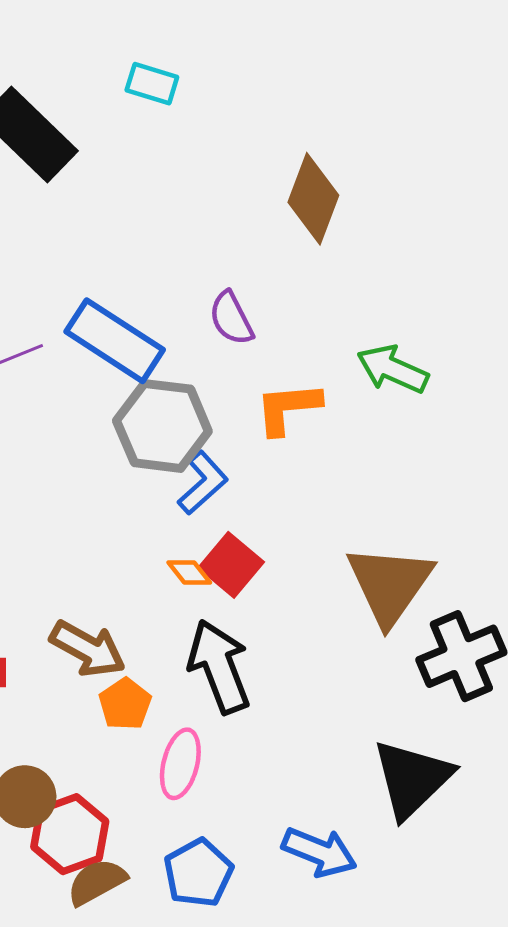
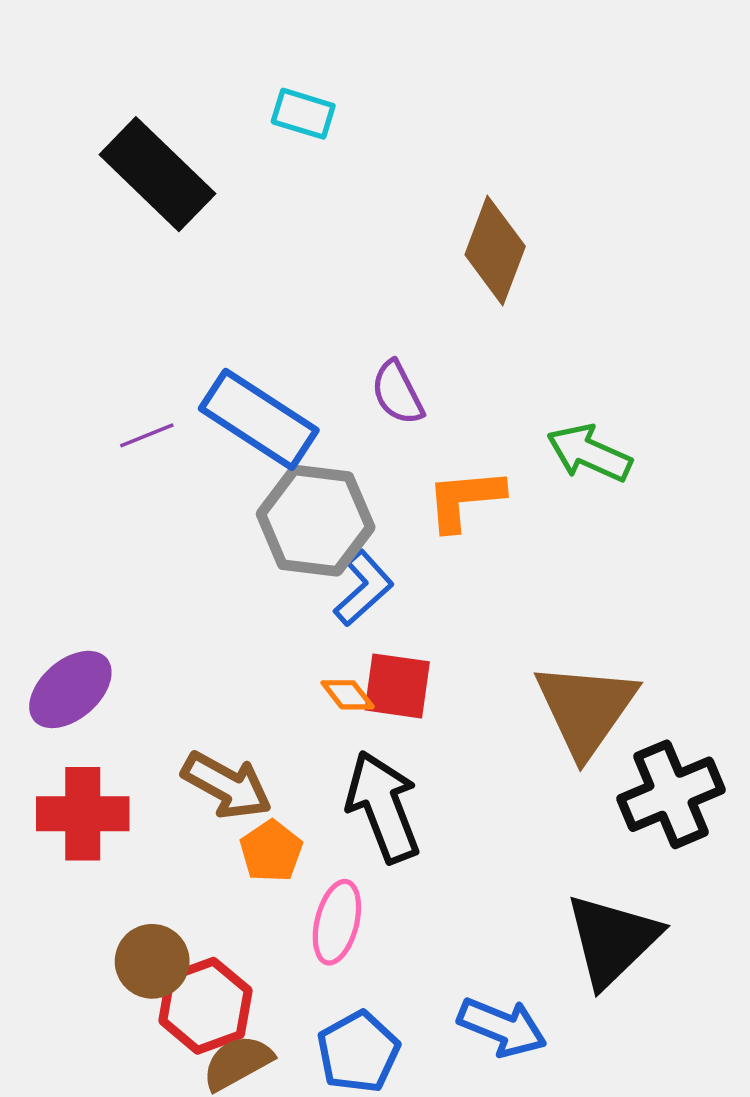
red square: (231, 565) -> (397, 686), turned -32

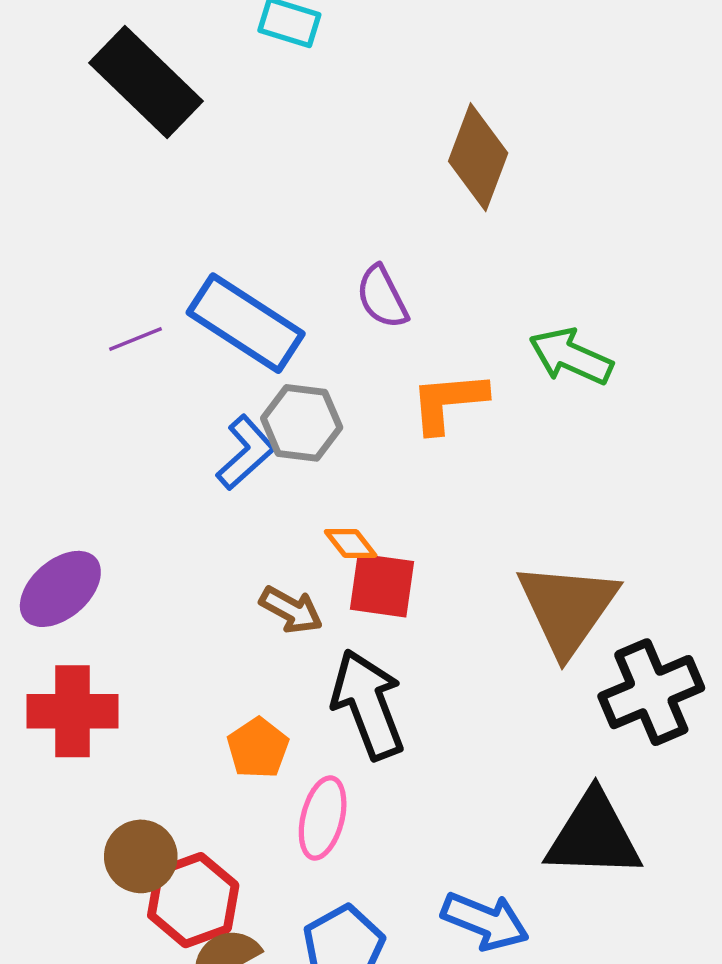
gray hexagon: (316, 521) -> (302, 423), size x0.7
blue L-shape: (364, 588) -> (246, 453), moved
orange diamond: (348, 695) -> (351, 543), moved
brown arrow: (227, 785) -> (291, 610), moved, size x0.7
black triangle: (612, 940) -> (594, 835), turned 46

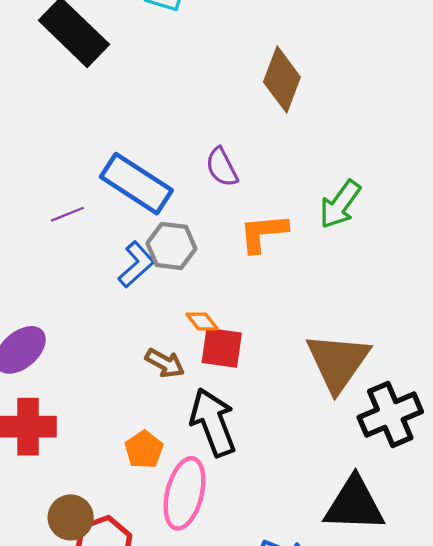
purple line: (136, 339) -> (67, 214), moved
green arrow: (571, 356) -> (340, 204), turned -78
pink ellipse: (323, 818) -> (185, 493), size x1.4

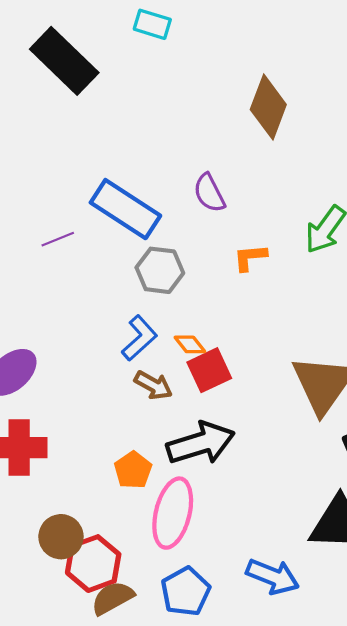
orange L-shape: (263, 233) -> (250, 257), size x0.7
blue L-shape: (136, 265) -> (139, 338), moved
red square: (222, 348) -> (209, 370), turned -33
black arrow: (213, 422) -> (201, 443), turned 94

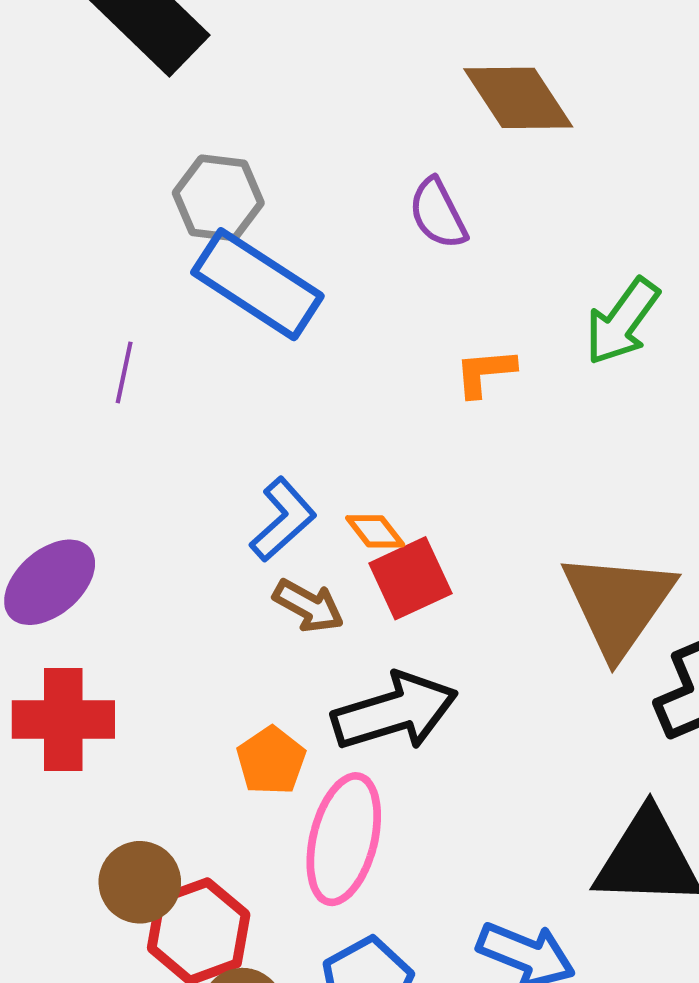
brown diamond: (268, 107) -> (518, 98), turned -54
purple semicircle: (209, 193) -> (438, 214), moved
purple line: (58, 239) -> (124, 372), moved, turned -56
gray hexagon: (160, 270) -> (218, 198), moved

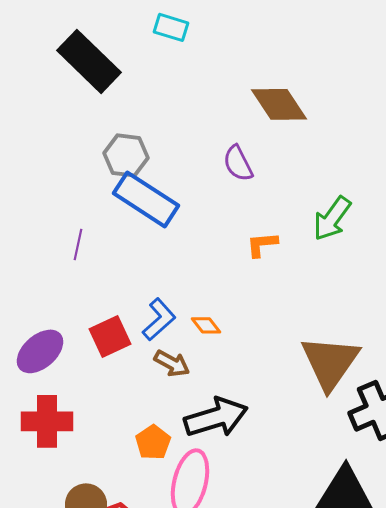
red square: (410, 578) -> (110, 336), moved

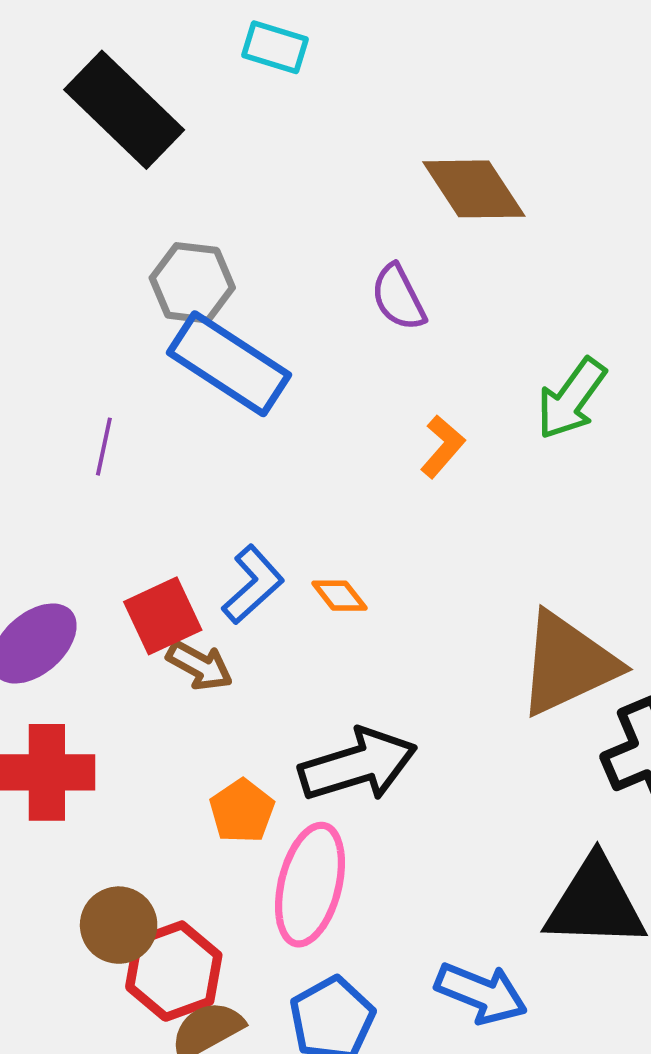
orange L-shape: (262, 244) -> (442, 447), turned 136
brown triangle: (330, 362) -> (568, 664), turned 30
brown arrow: (172, 363) -> (200, 666), moved

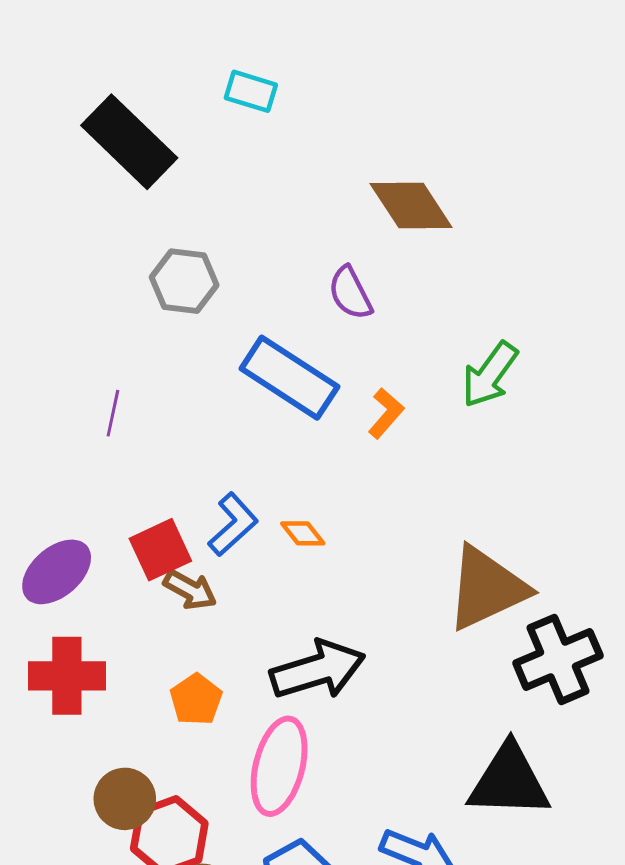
blue rectangle: (229, 364) -> (289, 378), moved
orange pentagon: (242, 811) -> (196, 699), moved

